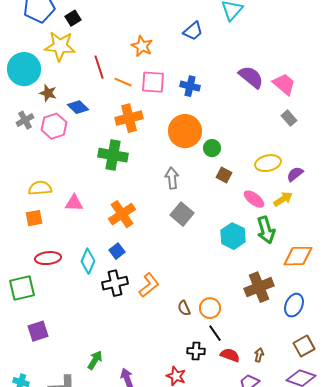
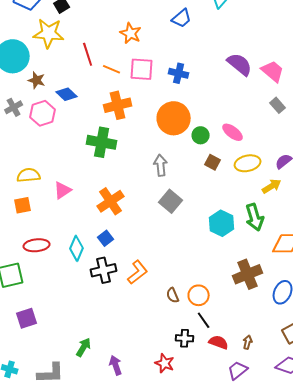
yellow ellipse: (268, 163) -> (248, 163), moved
pink ellipse: (254, 199) -> (233, 132), moved
pink triangle: (74, 203) -> (63, 190), turned -36

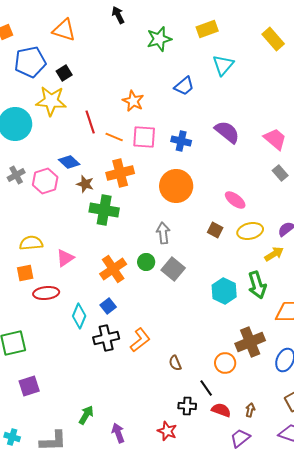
purple semicircle: (240, 64) -> (227, 132), moved
brown star: (37, 80) -> (85, 184), moved
green circle: (201, 135) -> (146, 262), moved
red ellipse: (37, 245) -> (46, 293), moved
orange circle: (199, 295) -> (225, 363), moved

